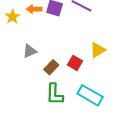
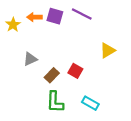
yellow triangle: (98, 50) -> (108, 50), moved
cyan rectangle: (90, 95) -> (90, 103), size x0.7

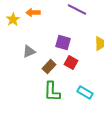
purple square: (55, 16) -> (63, 43), moved

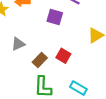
purple square: (63, 43) -> (55, 17), moved

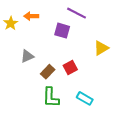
red square: (63, 56) -> (70, 68), turned 32

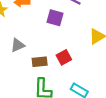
brown rectangle: (48, 72) -> (40, 62), turned 40

